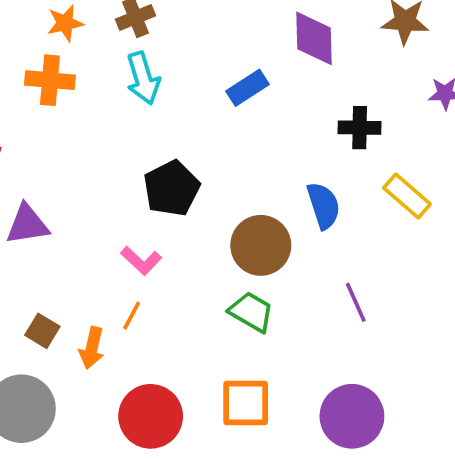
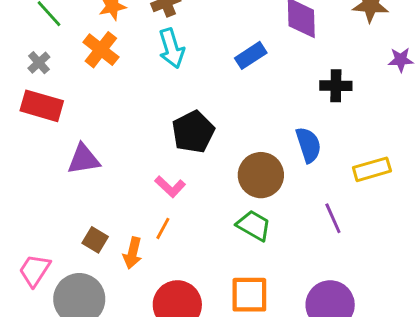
orange cross: (50, 80) -> (101, 50), turned 33
yellow rectangle: (407, 196) -> (372, 169), moved, turned -57

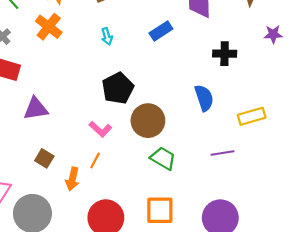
cyan arrow: (172, 48) -> (107, 36), moved, size x0.6
brown circle: (261, 175) -> (148, 121), moved
purple line: (333, 218) -> (222, 153), turned -75
brown square: (95, 240) -> (44, 158), moved

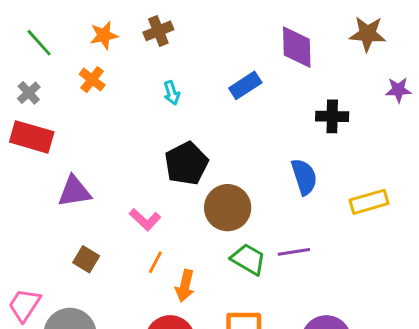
orange cross: (49, 27) -> (92, 80), size x0.7
pink L-shape: (100, 129) -> (145, 219), moved
purple line: (222, 153) -> (294, 252), moved
orange arrow: (72, 179) -> (185, 286), moved

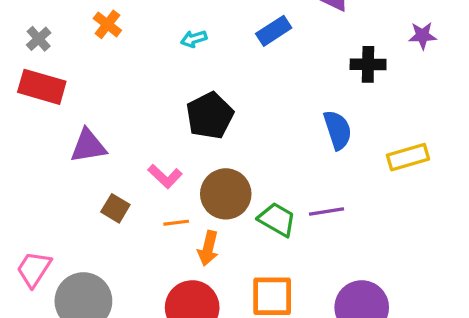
purple star: (398, 90) -> (422, 36), moved
cyan arrow: (172, 93) -> (194, 39), turned 90
brown circle: (228, 208) -> (226, 194), moved
brown square: (86, 259) -> (115, 208), moved
orange line: (155, 262) -> (176, 223), turned 55

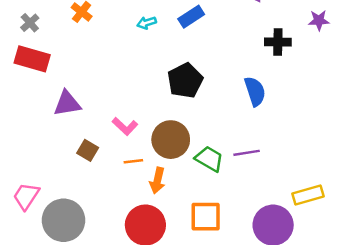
blue rectangle: (274, 31) -> (191, 17), moved
black pentagon: (210, 116) -> (185, 81), moved
yellow rectangle: (408, 157) -> (308, 195), moved

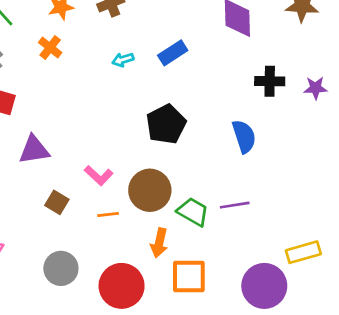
purple star: (319, 20) -> (315, 88), moved
orange arrow: (157, 180) -> (159, 243), moved
gray circle: (64, 220) -> (61, 268), moved, size x0.7

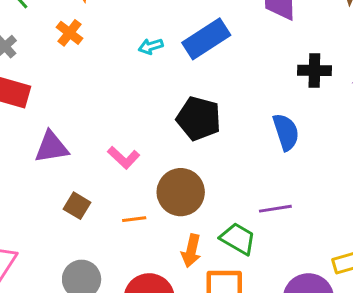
blue rectangle: (173, 53) -> (206, 39), size x1.4
black pentagon: (166, 124) -> (199, 118), turned -30
pink L-shape: (99, 175) -> (124, 158), moved
green trapezoid: (193, 212) -> (238, 239), moved

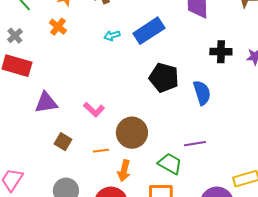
black pentagon: (199, 118) -> (164, 78), moved
orange arrow: (191, 251) -> (124, 171), moved

